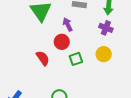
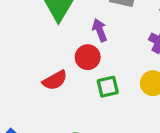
red semicircle: (43, 58) -> (55, 80), turned 91

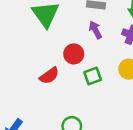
purple arrow: (100, 30) -> (95, 30), moved

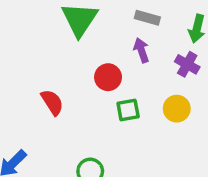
red semicircle: (49, 76) -> (52, 102), moved, turned -96

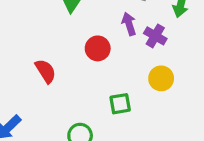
purple cross: (187, 64) -> (155, 36), moved
green square: (128, 110) -> (120, 104), moved

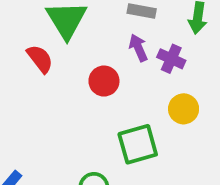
red semicircle: (46, 71) -> (40, 59), moved
green square: (120, 104) -> (138, 144), size x1.5

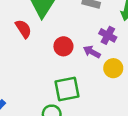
purple arrow: (138, 48) -> (92, 52), moved, turned -42
green square: (138, 144) -> (67, 89), moved

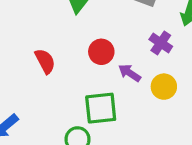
red semicircle: (23, 29) -> (45, 61), moved
purple arrow: (92, 52) -> (130, 73), moved

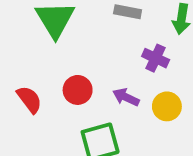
red circle: (101, 52) -> (78, 90), moved

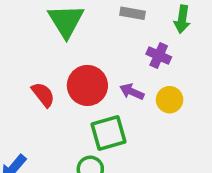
red circle: (78, 90) -> (87, 85), size x1.5

